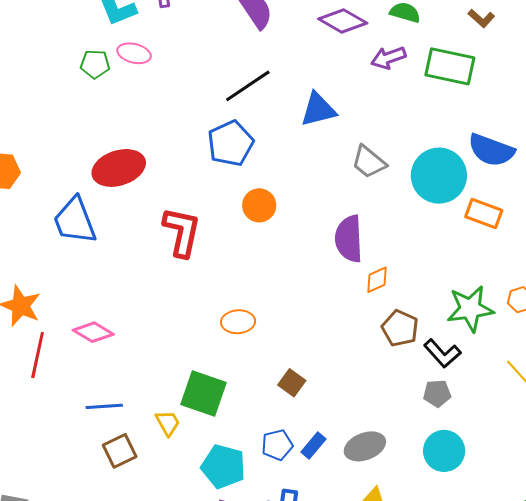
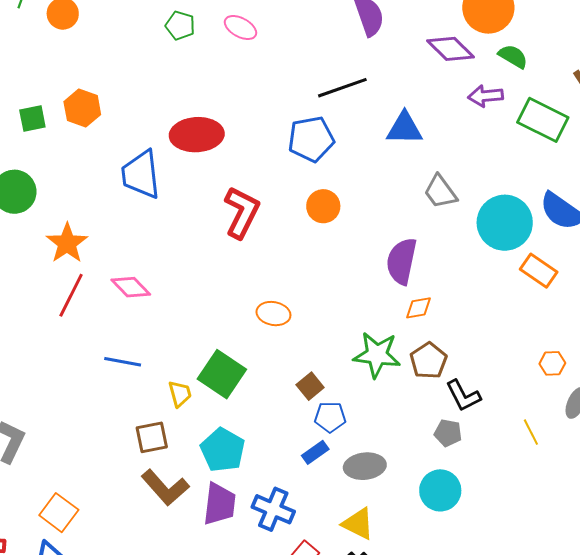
green pentagon: (95, 64) -> (180, 25), moved
green star: (470, 309) -> (377, 355), moved
blue pentagon: (277, 445) -> (330, 417), moved
brown square: (120, 451) -> (152, 437), moved

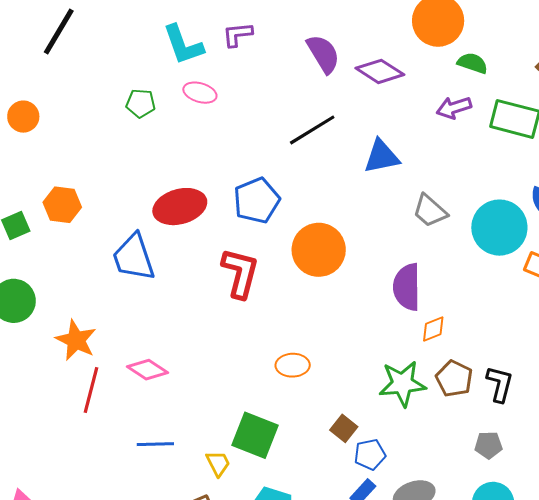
purple diamond: (451, 49) -> (380, 71), moved
blue pentagon: (311, 139) -> (257, 200), moved
orange circle: (323, 206) -> (319, 250), size x1.6
black L-shape: (463, 396) -> (500, 384), moved, turned -126

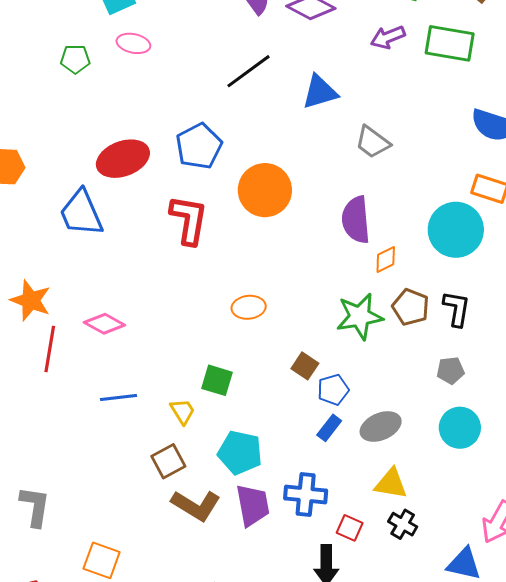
cyan circle: (499, 228) -> (456, 230), moved
green square: (255, 435) -> (217, 380), size x0.7

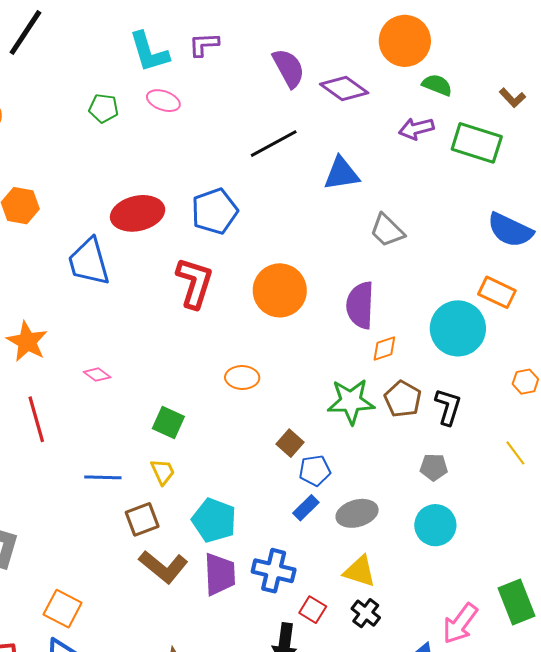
orange circle: (265, 190) -> (280, 290), moved
pink diamond: (104, 324) -> (97, 375), size x0.7
red line: (50, 349) -> (36, 419), moved, turned -33
green square: (217, 380) -> (168, 423), moved
blue line: (118, 397) -> (103, 477), moved

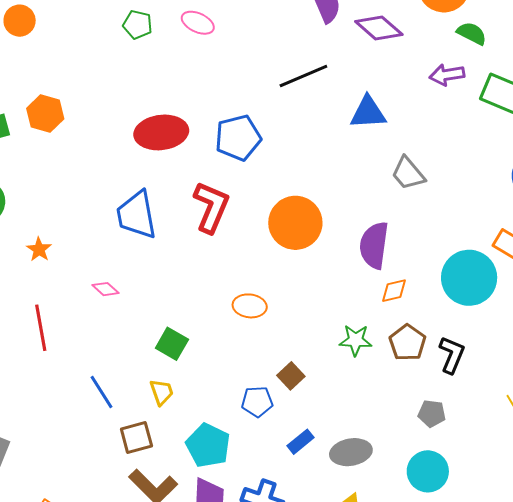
blue trapezoid: (89, 262) -> (137, 215), moved
orange star: (27, 341) -> (39, 249), size x0.6
green star: (351, 401) -> (356, 340), size x0.7
blue pentagon: (315, 471) -> (257, 402), moved
blue line: (103, 477) -> (101, 392), turned 51

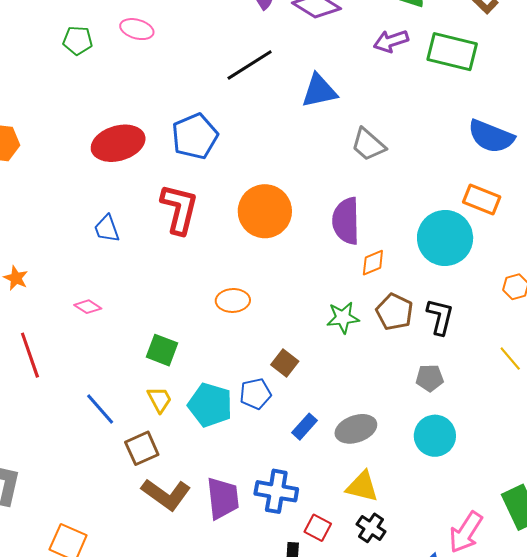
blue trapezoid: (137, 215) -> (107, 229), size x0.6
cyan pentagon: (208, 445) -> (210, 405), moved

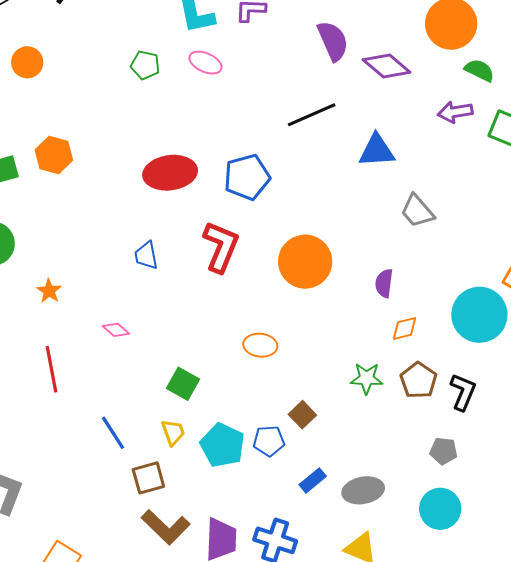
purple semicircle: (346, 221) -> (384, 283), size x0.6

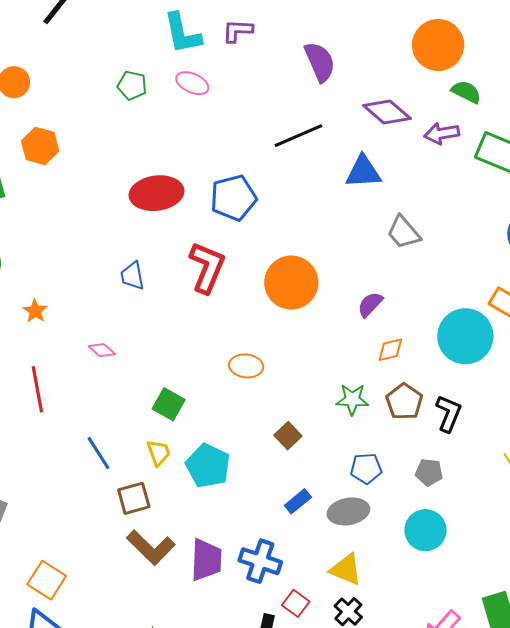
purple diamond: (387, 66) -> (387, 112), moved
orange hexagon: (54, 155) -> (40, 146), moved
purple semicircle: (384, 283) -> (370, 304), turned 36
blue pentagon: (269, 441) -> (366, 468), moved

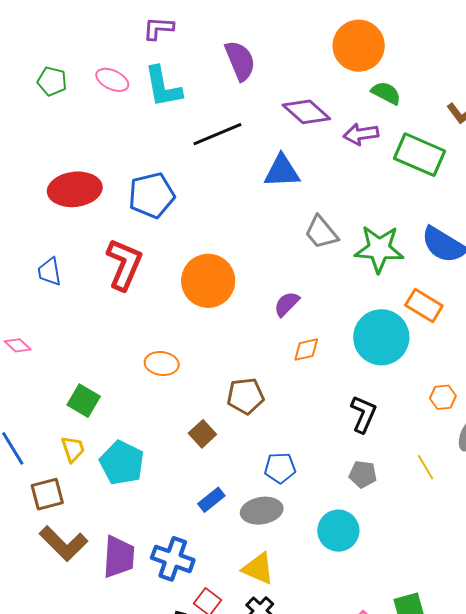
cyan L-shape: (182, 33) -> (163, 87), moved
green star: (352, 399) -> (379, 249), moved, size x1.5
brown pentagon: (404, 402) -> (245, 396), moved, turned 30
gray pentagon: (429, 472) -> (363, 474), moved

